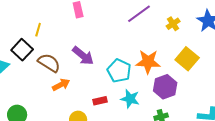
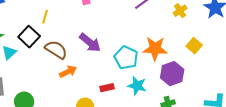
yellow square: (187, 59) -> (194, 46), size x0.7

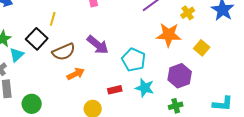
orange star: (155, 49) -> (169, 35), moved
brown semicircle: (56, 50) -> (64, 52), turned 125

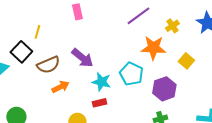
cyan pentagon: (134, 60) -> (131, 74), moved
cyan star: (145, 88) -> (101, 82), moved

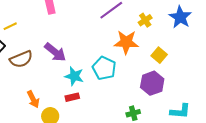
yellow line: (37, 32) -> (10, 26), turned 48
orange arrow: (60, 87) -> (33, 99), moved, turned 90
purple hexagon: (164, 89) -> (152, 83), moved

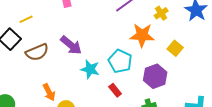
purple hexagon: (152, 83) -> (155, 76), moved
red rectangle: (72, 97) -> (115, 90), moved, turned 64

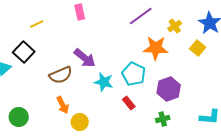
yellow line: (26, 19) -> (37, 24), moved
yellow square: (175, 48) -> (198, 48), moved
brown semicircle: (37, 52) -> (61, 75), moved

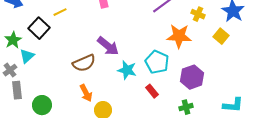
yellow cross: (175, 26) -> (198, 14), turned -32
black square: (24, 52) -> (39, 28), moved

